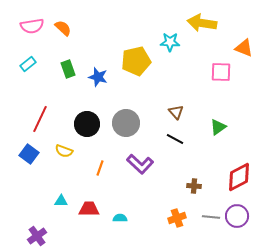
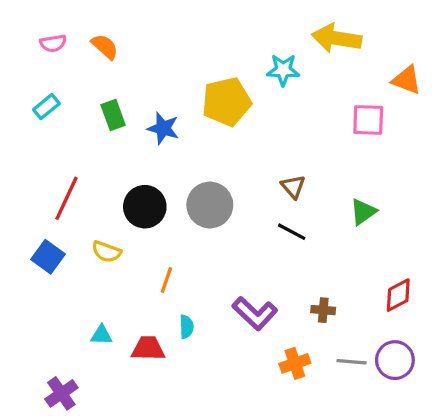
pink semicircle: (32, 26) -> (53, 43), size x0.7
purple L-shape: (140, 164) -> (255, 313), moved
red diamond: (239, 177) -> (398, 295), size x0.7
cyan semicircle: (120, 218) -> (186, 327), moved, turned 88

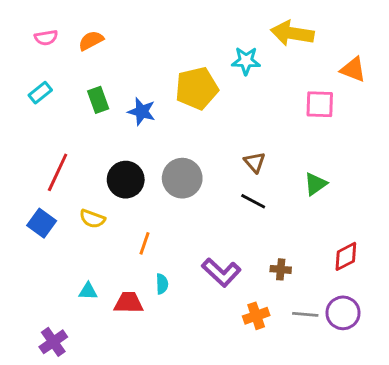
orange semicircle: (105, 47) -> (91, 41), turned -70

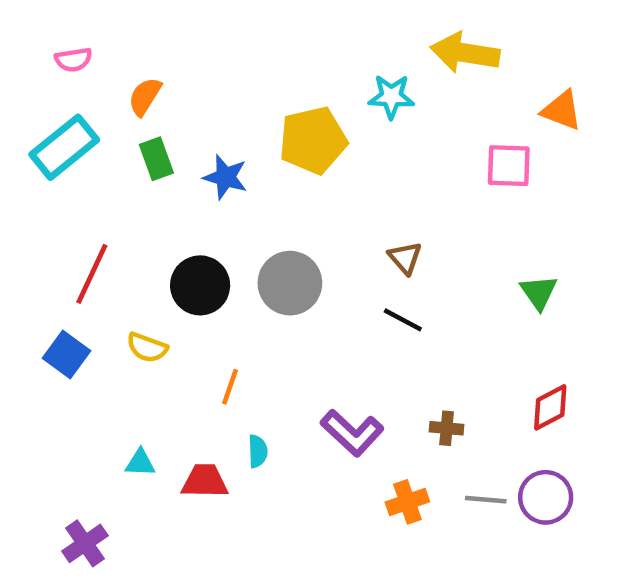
orange semicircle: (91, 41) -> (145, 97), moved, turned -30
cyan rectangle: (40, 93) -> (64, 147), size x1.8
green triangle: (315, 184) -> (539, 292), moved, turned -30

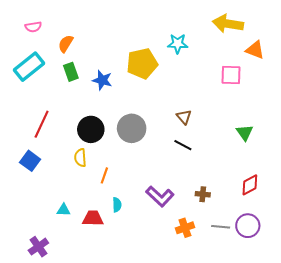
yellow arrow: (465, 53) -> (228, 24), moved
yellow semicircle: (147, 348) -> (80, 158), moved, turned 66

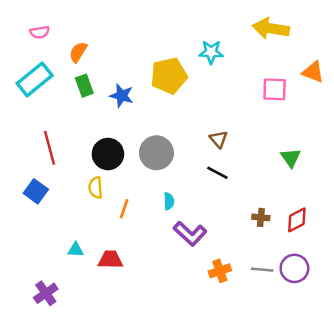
orange triangle: (255, 50) -> (313, 72), moved
red line: (42, 124) -> (50, 148), turned -40
brown cross: (203, 194) -> (261, 217), moved
cyan semicircle: (117, 205) -> (169, 201), moved

